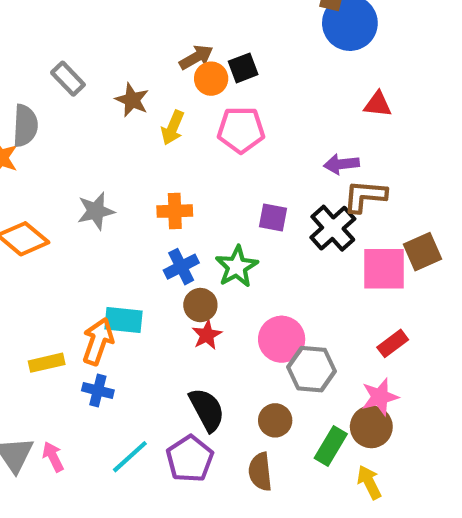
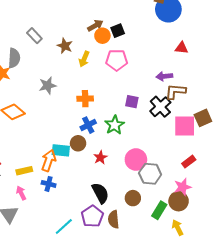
gray star: (96, 211) -> (48, 85), moved
brown circle: (200, 305) -> (78, 143), moved
pink arrow: (53, 457) -> (21, 193), moved
cyan line: (130, 457) -> (64, 227), moved
brown semicircle: (260, 472) -> (114, 219), moved

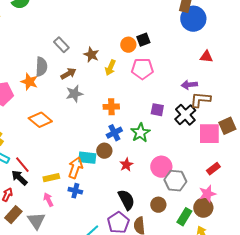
brown arrow: (95, 26) -> (68, 74), moved

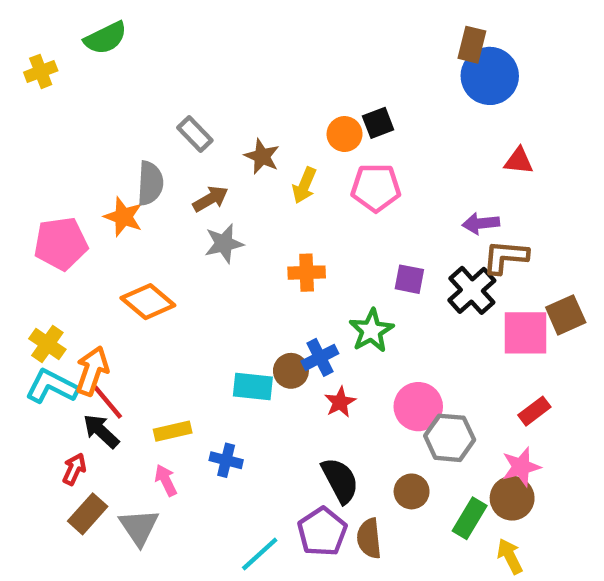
blue cross: (114, 133) -> (320, 357), moved
orange arrow: (75, 168) -> (92, 371), moved

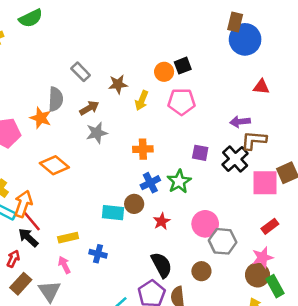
brown star: (262, 156) -> (118, 84), turned -30
blue cross: (320, 357) -> (150, 183), moved
green rectangle: (470, 518) -> (275, 286), moved, turned -60

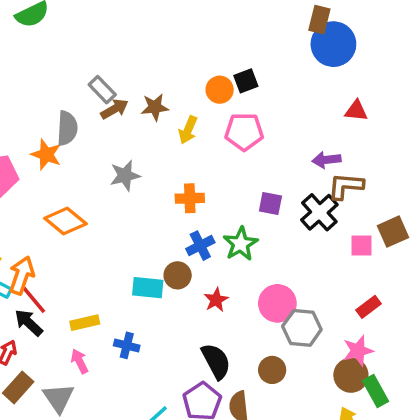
brown arrow: (89, 108) -> (114, 109), moved
pink square: (265, 183) -> (361, 246), size x0.6

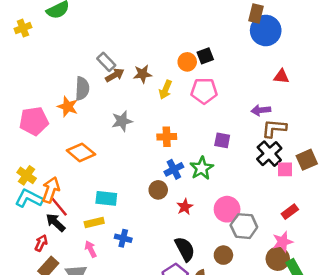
black cross: (319, 212) -> (269, 154), moved
cyan rectangle: (148, 288) -> (106, 198), moved

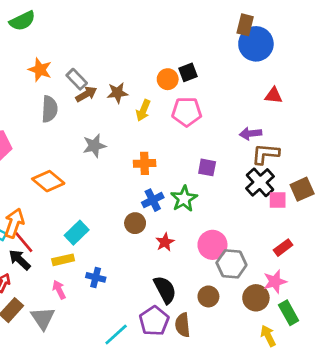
orange star: (68, 107) -> (40, 70), moved
cyan rectangle: (106, 198) -> (77, 233), turned -50
brown circle: (278, 259) -> (256, 298), moved

